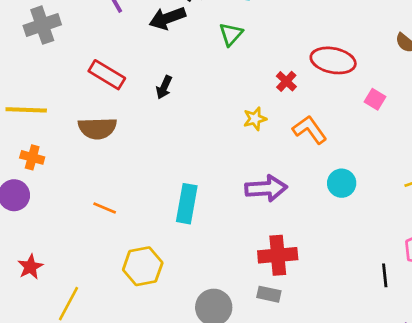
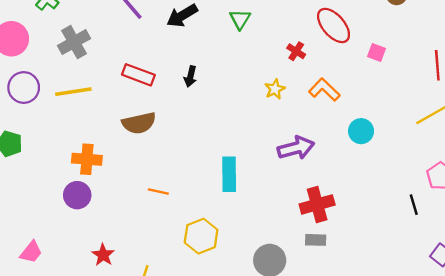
red ellipse: (333, 60) -> (334, 25), turned 48
yellow line: (26, 110) -> (73, 92), moved
orange cross: (32, 157) -> (87, 159), size x1.4

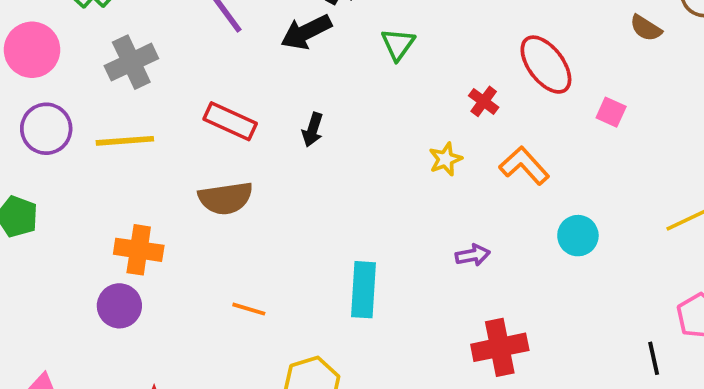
purple arrow: (296, 148) -> (473, 255), size x0.6

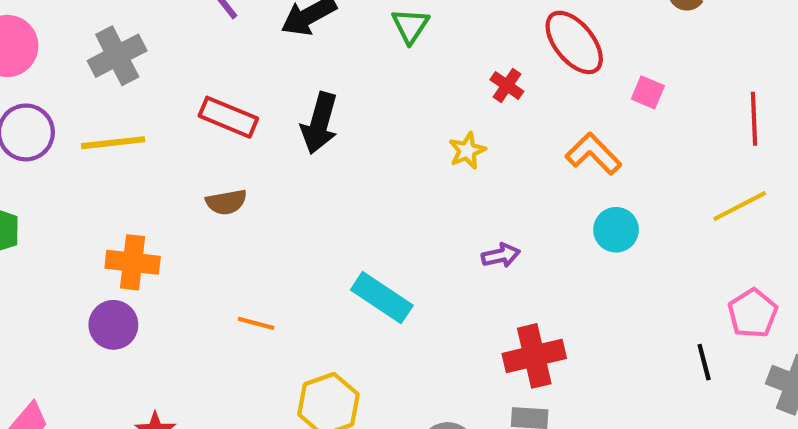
black arrow: (313, 130) -> (320, 123), size x1.6
orange L-shape: (524, 166) -> (593, 154), moved
brown semicircle: (226, 198) -> (226, 202), size x0.7
cyan rectangle: (363, 290) -> (382, 298), turned -58

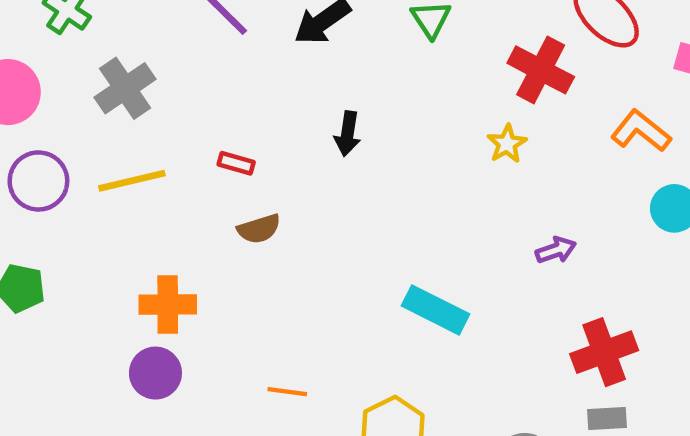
red cross: (507, 85) -> (541, 70), size x1.8
red rectangle: (228, 117) -> (236, 163), moved, size x0.6
black arrow: (320, 123) -> (347, 134), size x0.7
orange line: (256, 323) -> (287, 392), moved

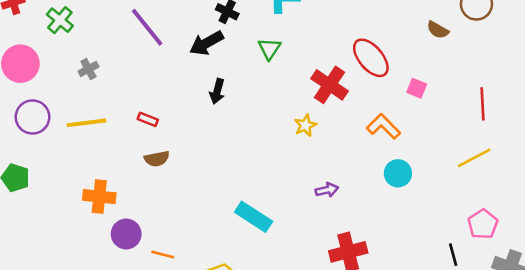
gray cross: (125, 88) -> (88, 69), size x0.6
black arrow: (347, 134) -> (217, 91), moved
purple circle: (155, 373) -> (126, 234), moved

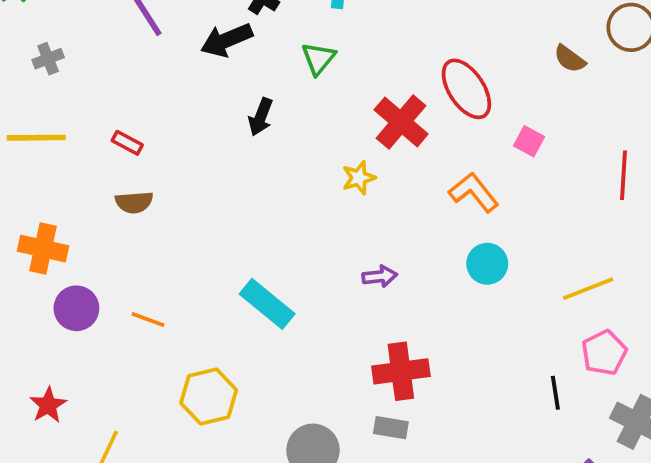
black arrow: (217, 91) -> (261, 117), moved
yellow line: (474, 158) -> (588, 289), moved
orange line: (163, 254) -> (148, 319), moved

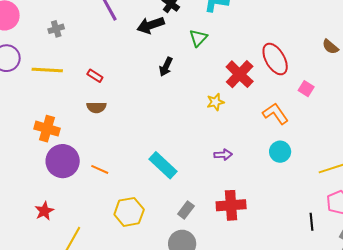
purple circle: (76, 308) -> (63, 161), size x1.4
gray rectangle: (391, 428) -> (186, 210), moved, turned -66

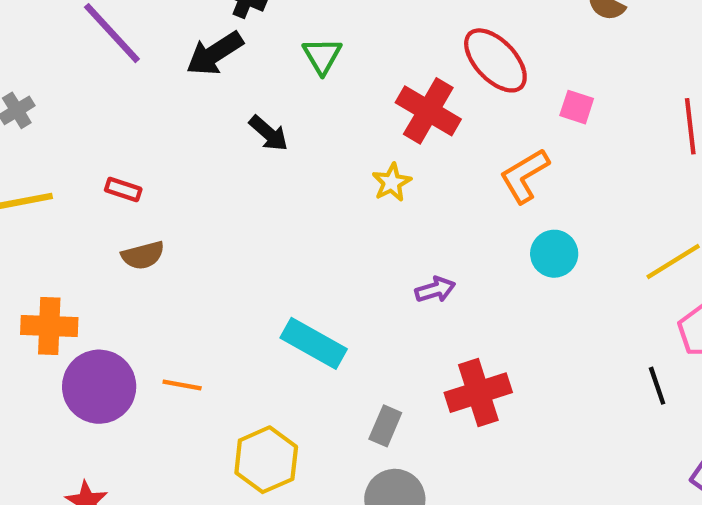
black arrow: (166, 67) -> (269, 133), turned -60
orange L-shape: (275, 114) -> (524, 176), turned -72

